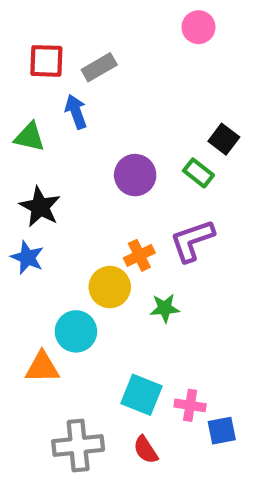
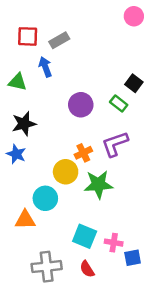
pink circle: (198, 27) -> (134, 16), moved
black star: (40, 207) -> (24, 124), turned 30
green star: (165, 308) -> (98, 184), size x1.6

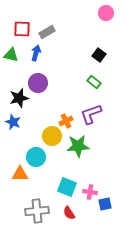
blue arrow: (45, 67) -> (36, 53), turned 35
green triangle: (18, 82) -> (11, 55), moved
black square: (134, 83) -> (99, 55), moved
purple circle: (81, 105) -> (38, 83), moved

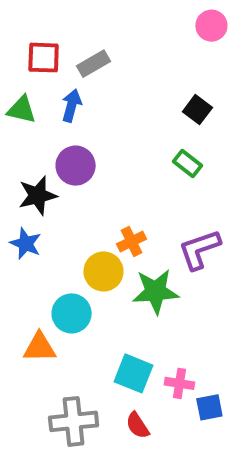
purple L-shape: (91, 114) -> (199, 249), moved

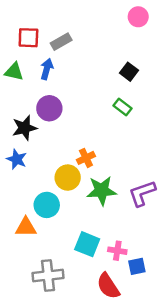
purple L-shape: (199, 249) -> (142, 193), moved
red semicircle: (137, 425) -> (108, 286), moved, size x1.5

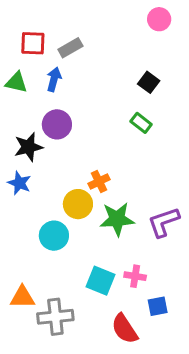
orange triangle: (26, 227) -> (22, 297), moved
pink cross: (117, 251) -> (135, 276), moved

